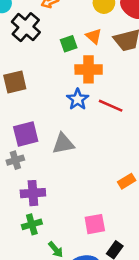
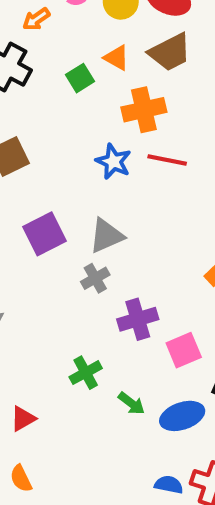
orange cross: (89, 69) -> (144, 110), moved
gray cross: (15, 160) -> (95, 278), moved
purple cross: (33, 193) -> (138, 319), moved

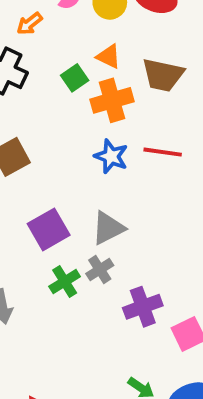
brown trapezoid: (170, 52) -> (163, 75), moved, turned 42
orange cross: (144, 110) -> (112, 100), moved
green cross: (86, 373) -> (65, 282), moved

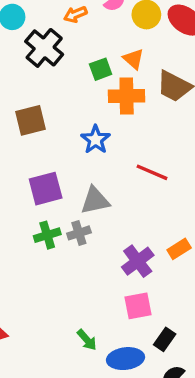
red line: (163, 152) -> (152, 172), moved
blue star: (111, 156) -> (96, 140), moved
purple cross: (143, 307) -> (138, 261), moved, turned -32

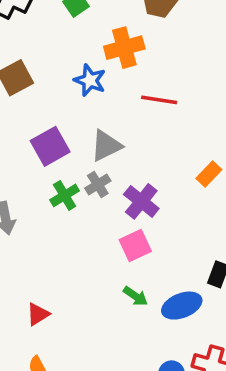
orange cross: (127, 96) -> (124, 48), moved
purple cross: (138, 261) -> (141, 201), moved
pink square: (138, 306) -> (135, 246), moved

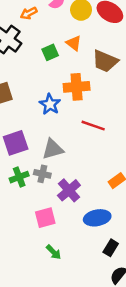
gray cross: (98, 184) -> (42, 174), turned 35
pink square: (135, 246) -> (45, 218), moved
blue ellipse: (182, 306) -> (97, 218), moved

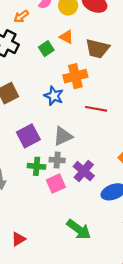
green cross: (19, 177) -> (37, 166), turned 35
pink square: (45, 218) -> (56, 184), moved
green arrow: (54, 252) -> (79, 229), size x1.6

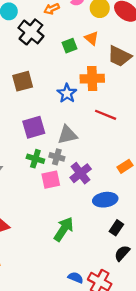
green arrow: (79, 229) -> (64, 229), turned -105

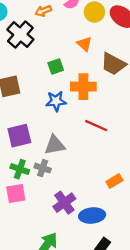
green square: (69, 46) -> (56, 67), moved
blue star: (67, 93) -> (56, 101), turned 30
purple cross: (81, 173) -> (64, 203), moved
pink square: (51, 180) -> (16, 193), moved

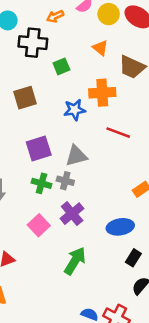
black cross: (20, 35) -> (33, 43), turned -32
green square: (56, 67) -> (61, 66), moved
pink square: (16, 193) -> (39, 225), moved, turned -30
purple cross: (64, 203) -> (72, 214), moved

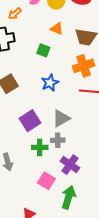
green square: (61, 66) -> (43, 50), moved, turned -32
orange cross: (102, 93) -> (84, 66), moved
green arrow: (75, 261) -> (68, 197), moved

